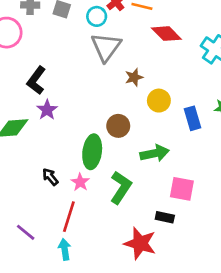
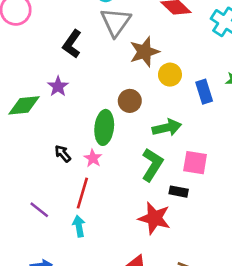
brown star: (134, 77) -> (144, 52), size x1.6
black L-shape: (36, 80) -> (72, 44), moved
green L-shape: (121, 188) -> (152, 165), moved

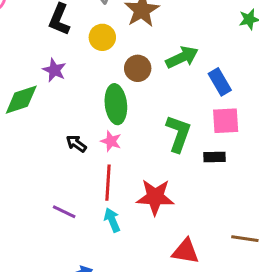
yellow circle: (170, 75) -> (102, 37), moved
blue rectangle: (204, 92) -> (220, 82), moved
green arrow: (167, 128) -> (182, 57), moved
red star: (154, 218) -> (155, 197), moved

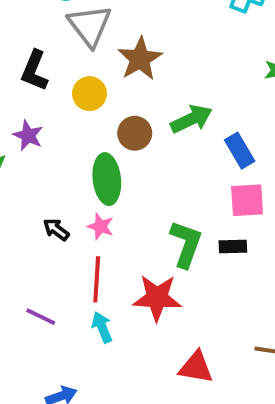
green L-shape: (178, 134) -> (186, 244), moved

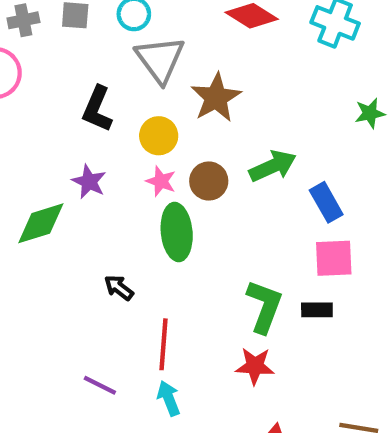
pink star: (100, 226) -> (161, 181), moved
red star: (157, 298) -> (255, 366), moved, size x0.7

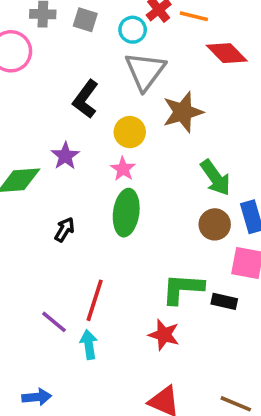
green arrow: (273, 166) -> (216, 178), turned 66
brown circle: (209, 181) -> (215, 224), moved
black arrow: (119, 288) -> (64, 230), moved, turned 70
green L-shape: (264, 306) -> (183, 289), turned -120
purple line: (100, 385) -> (54, 322), moved

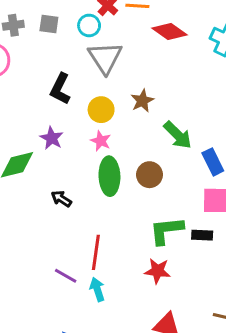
brown star: (183, 112) -> (142, 101), moved, size x0.7
brown circle: (215, 224) -> (149, 175), moved
black arrow: (64, 230) -> (61, 199), turned -78

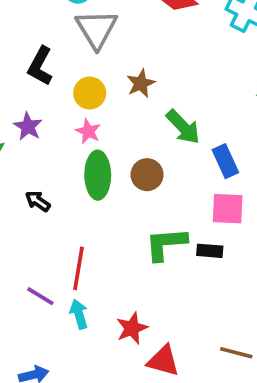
red star: (157, 271) -> (132, 328), moved, turned -30

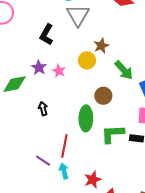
yellow circle: (90, 93) -> (87, 60), moved
pink star: (88, 131) -> (59, 71), moved
green ellipse: (98, 175) -> (86, 118), moved
black arrow: (38, 201) -> (43, 109), turned 40

